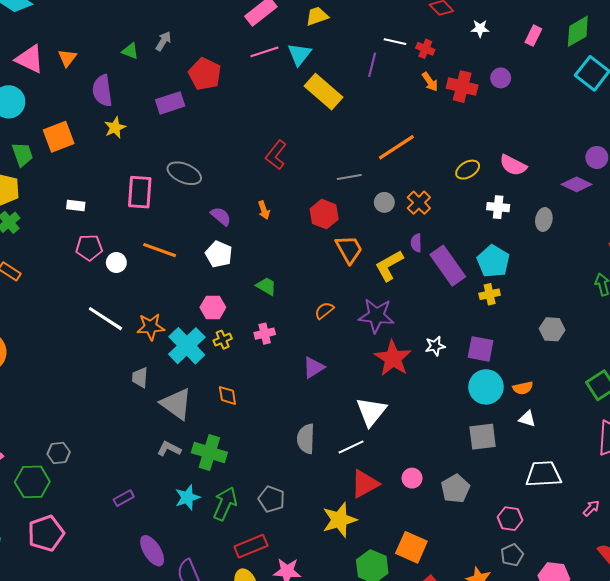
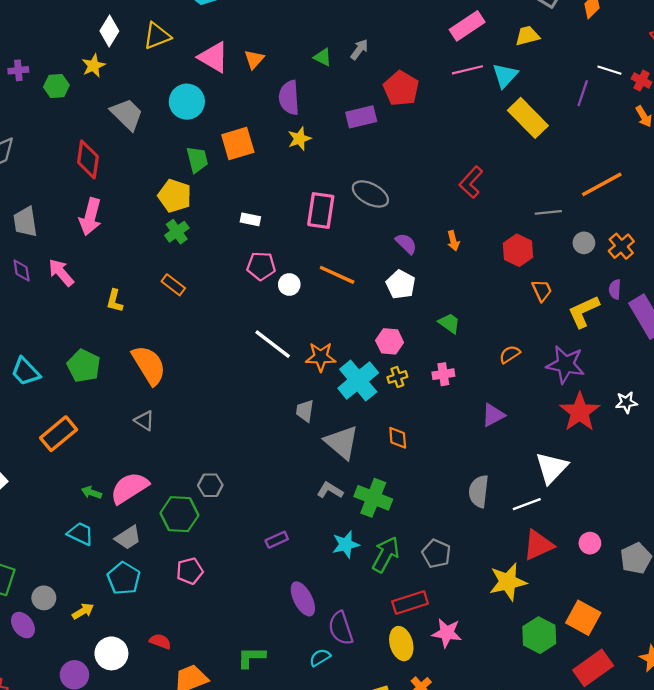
orange trapezoid: (349, 249) -> (542, 290), size x0.7
pink pentagon: (46, 533) -> (190, 571), size x0.7

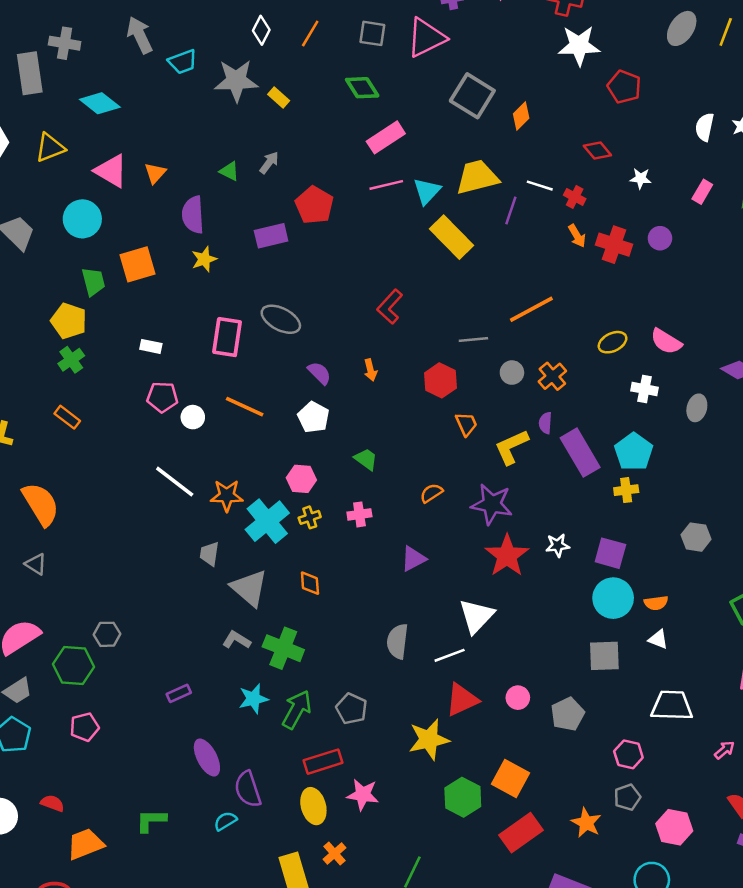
yellow trapezoid: (527, 36) -> (477, 177), moved, size x1.6

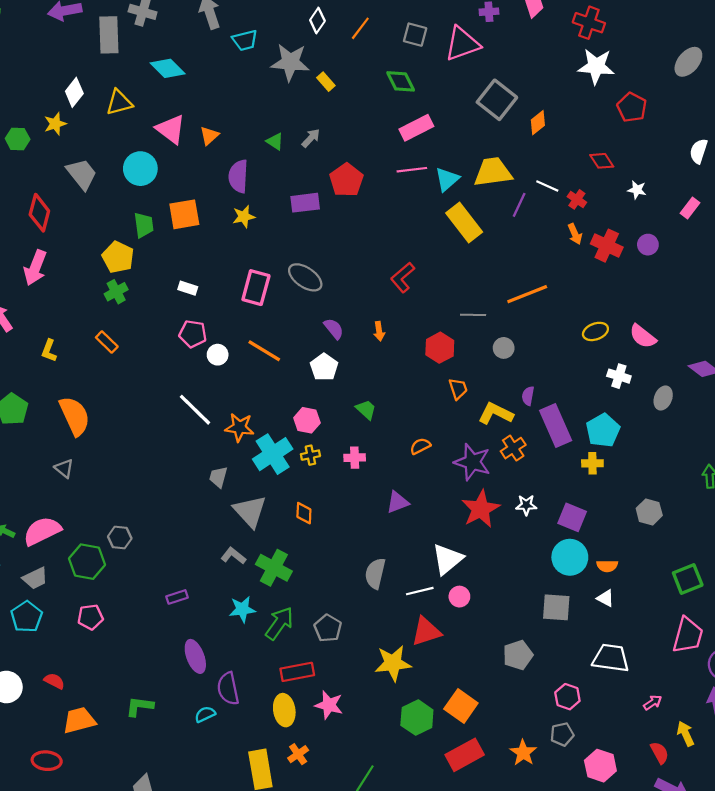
orange cross: (552, 376) -> (513, 448), moved
yellow L-shape: (511, 447) -> (496, 414), turned 44
pink circle: (518, 698) -> (459, 597), moved

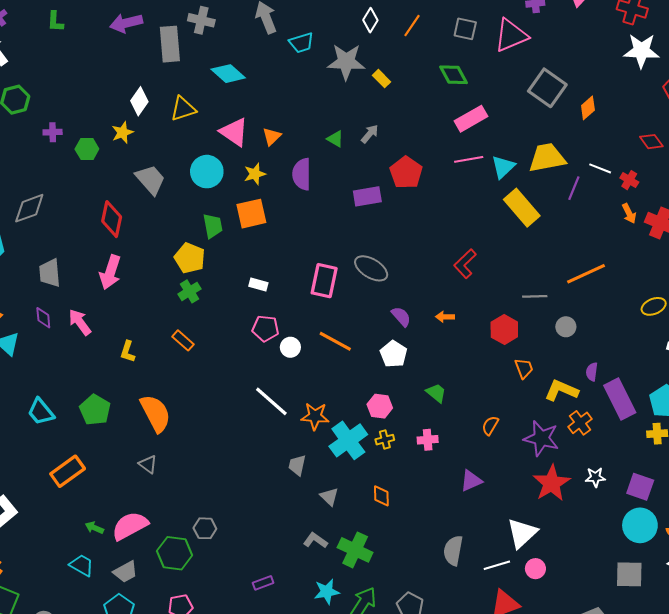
yellow star: (244, 217) -> (255, 174), moved
orange arrow: (379, 331) -> (445, 317), turned 102
orange semicircle: (420, 446) -> (490, 425), turned -30
gray triangle: (250, 511) -> (329, 497), size x0.6

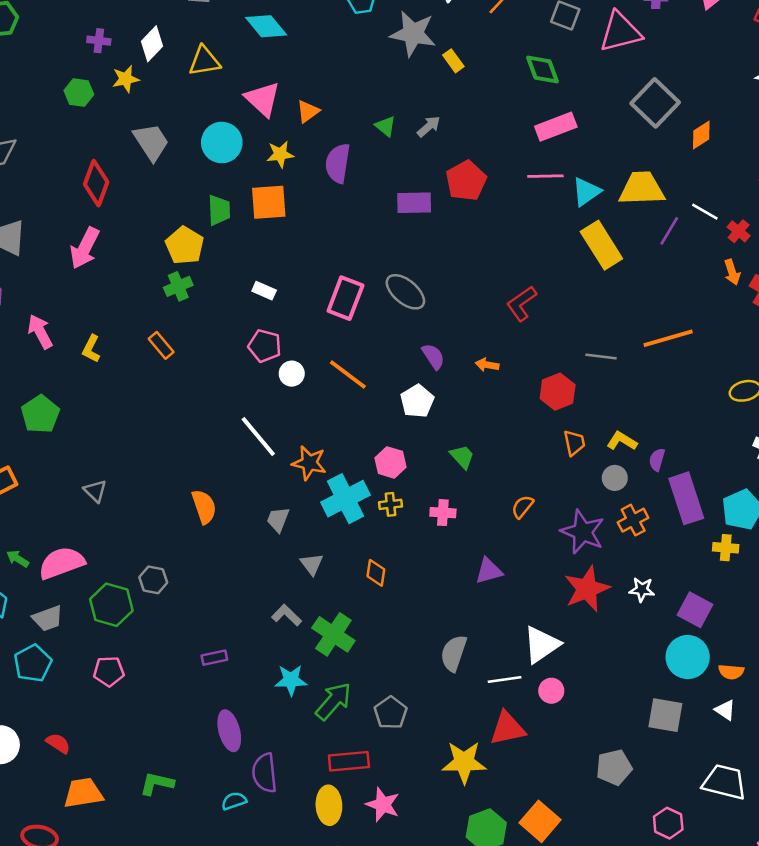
purple cross: (53, 132) -> (99, 41), moved
pink arrow: (80, 322) -> (40, 332), moved
gray circle: (566, 327) -> (615, 478), moved
yellow L-shape: (561, 390) -> (622, 441), moved, size x0.7
orange semicircle: (155, 413) -> (204, 507), moved, size x0.7

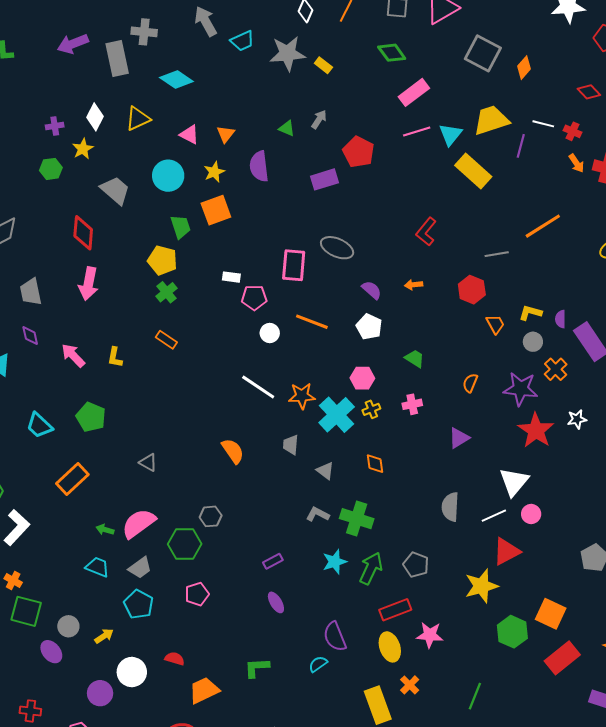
pink triangle: (263, 99) -> (189, 135), size x0.7
pink pentagon: (265, 346) -> (254, 297), moved
purple ellipse: (229, 731) -> (276, 602), moved, size x0.7

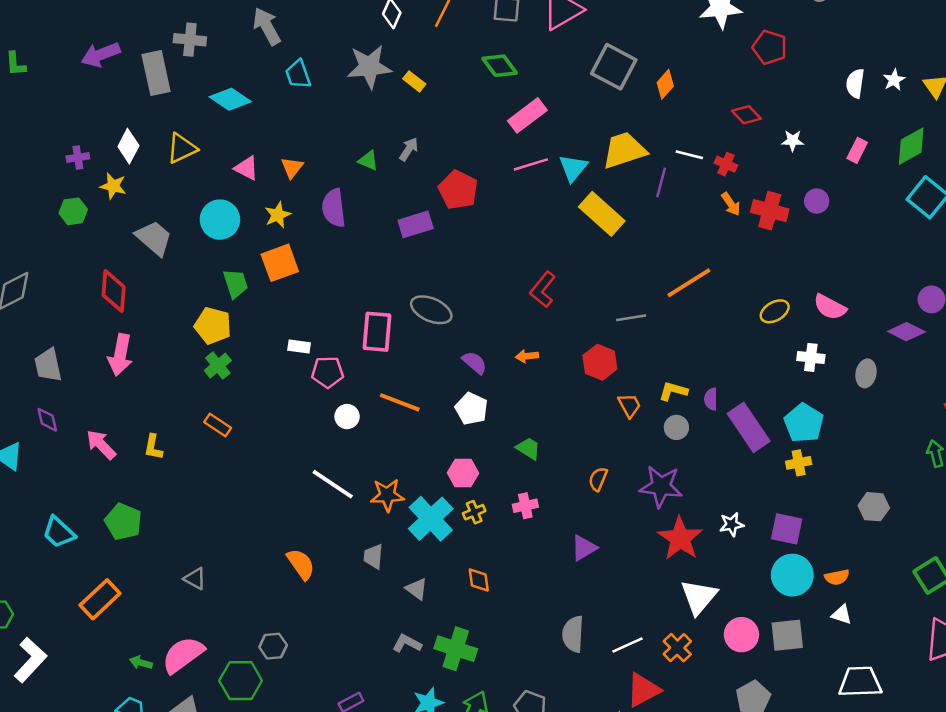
cyan trapezoid: (242, 41) -> (298, 74), moved, turned 95
yellow star: (83, 149) -> (113, 186), turned -30
orange cross: (556, 369) -> (677, 648), moved
white triangle: (514, 482) -> (699, 597), moved
pink circle: (531, 514) -> (741, 635), moved, size x1.4

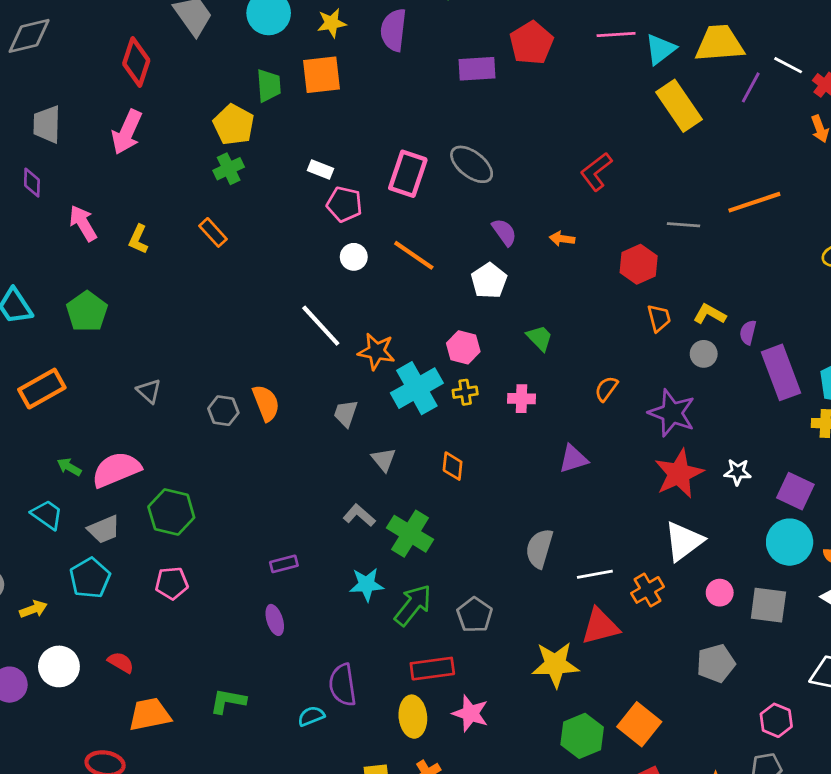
pink circle: (741, 635) -> (720, 593), size x0.7
gray hexagon: (273, 646) -> (223, 411), moved

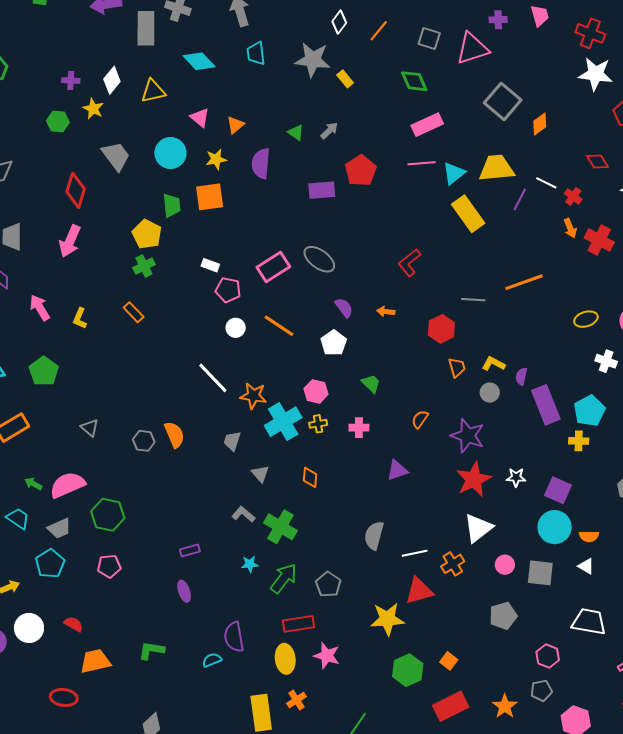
pink rectangle: (408, 174) -> (273, 267), turned 40
cyan star: (367, 584) -> (250, 564), size x0.7
orange square: (639, 724) -> (449, 661), size x0.6

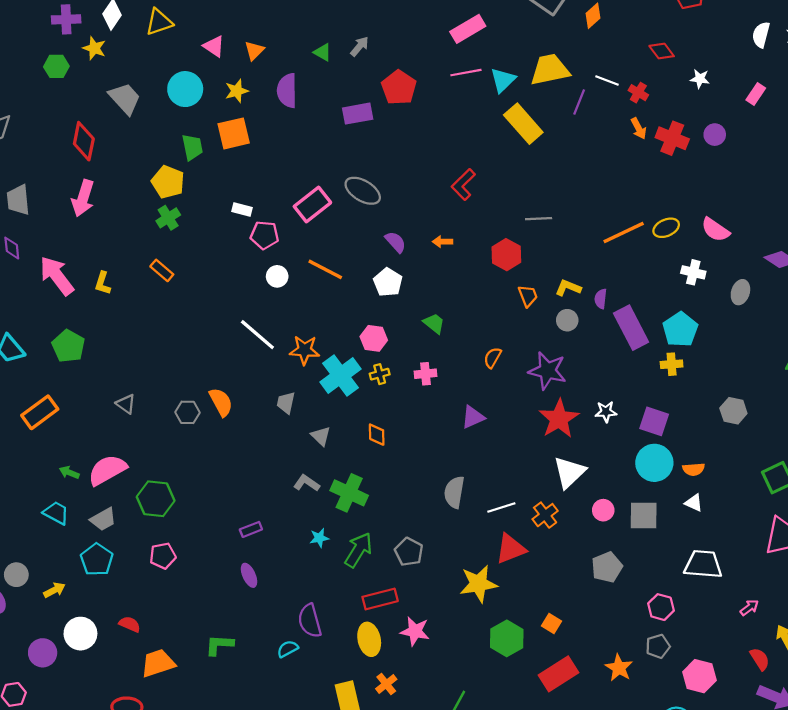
purple cross: (71, 80) -> (66, 19), size x1.4
orange line: (524, 282) -> (624, 233), moved
pink arrow: (40, 308) -> (57, 276), size x1.4

